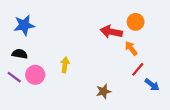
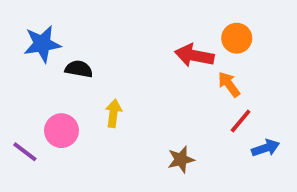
black semicircle: (20, 54) -> (79, 69), moved
purple line: (14, 77) -> (25, 152), moved
blue arrow: (152, 85) -> (266, 148), turned -56

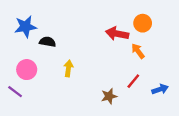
red line: (241, 121) -> (133, 81), moved
pink circle: (61, 131) -> (27, 70), moved

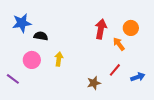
orange circle: (143, 23) -> (131, 28), moved
red arrow: (117, 34) -> (101, 29), turned 90
pink circle: (27, 70) -> (32, 60), moved

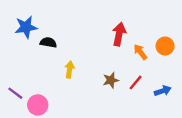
orange circle: (131, 28) -> (165, 46), moved
pink circle: (32, 60) -> (38, 105), moved
brown star: (94, 83) -> (111, 80), moved

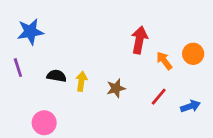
black semicircle: (48, 42) -> (57, 76), moved
brown star: (111, 80) -> (116, 88), moved
purple line: (15, 93) -> (18, 68), moved, turned 35

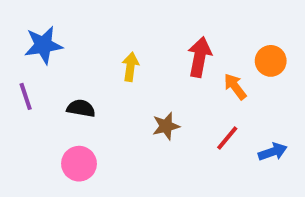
orange circle: (193, 54) -> (271, 61), moved
yellow arrow: (81, 81) -> (130, 67), moved
pink circle: (44, 123) -> (79, 164), moved

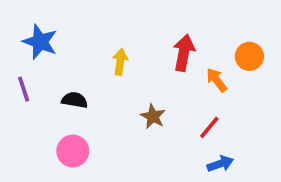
blue star: (43, 45) -> (40, 42), turned 30
brown star: (166, 126) -> (153, 116), turned -30
blue arrow: (273, 152) -> (220, 164), moved

